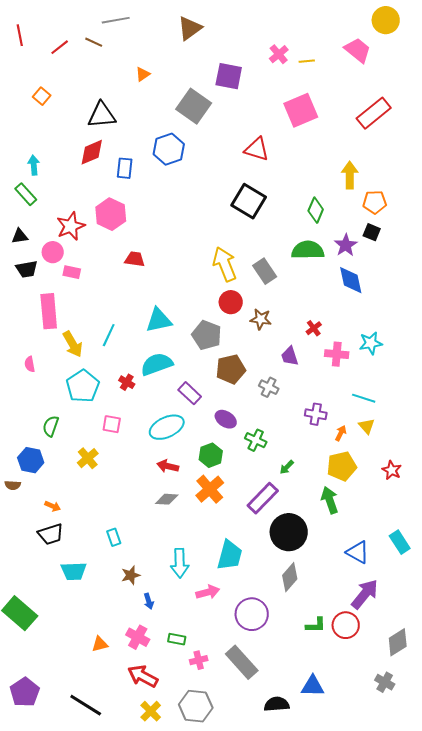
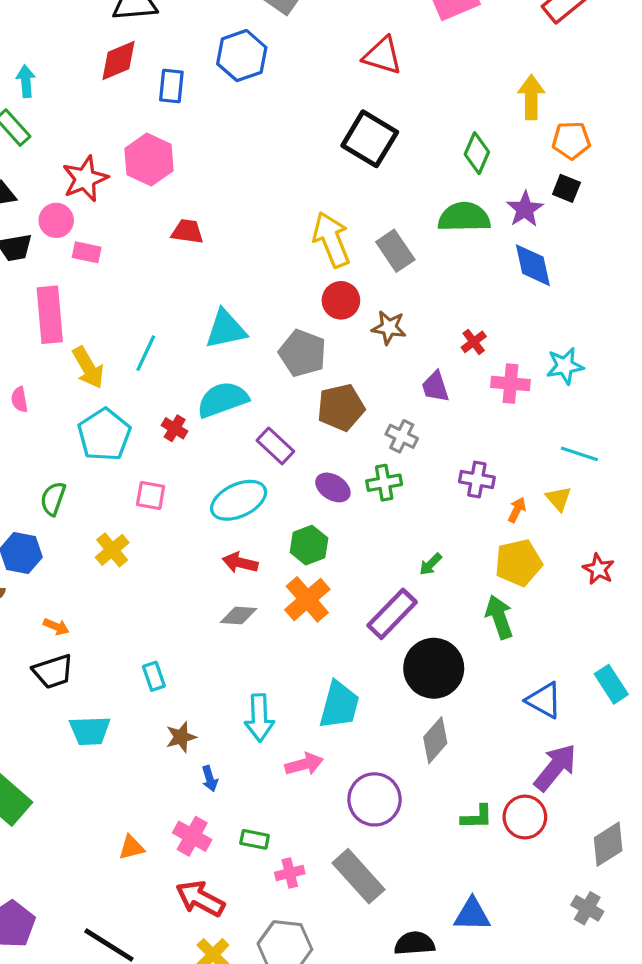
cyan line: (364, 398) -> (579, 454), moved
green cross: (256, 440) -> (384, 483), moved, turned -35

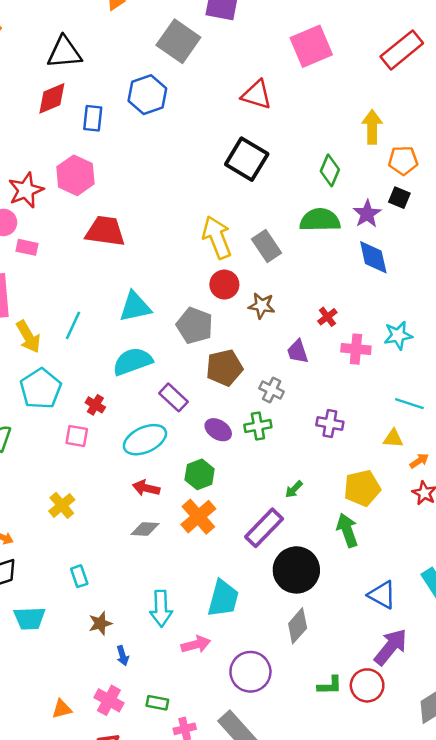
red trapezoid: (187, 232) -> (105, 231), size x1.6
red cross: (175, 428) -> (95, 405), moved
yellow triangle: (558, 499) -> (393, 438), turned -45
orange arrow: (517, 510) -> (419, 461), moved, turned 30
yellow cross: (112, 550) -> (62, 505), moved

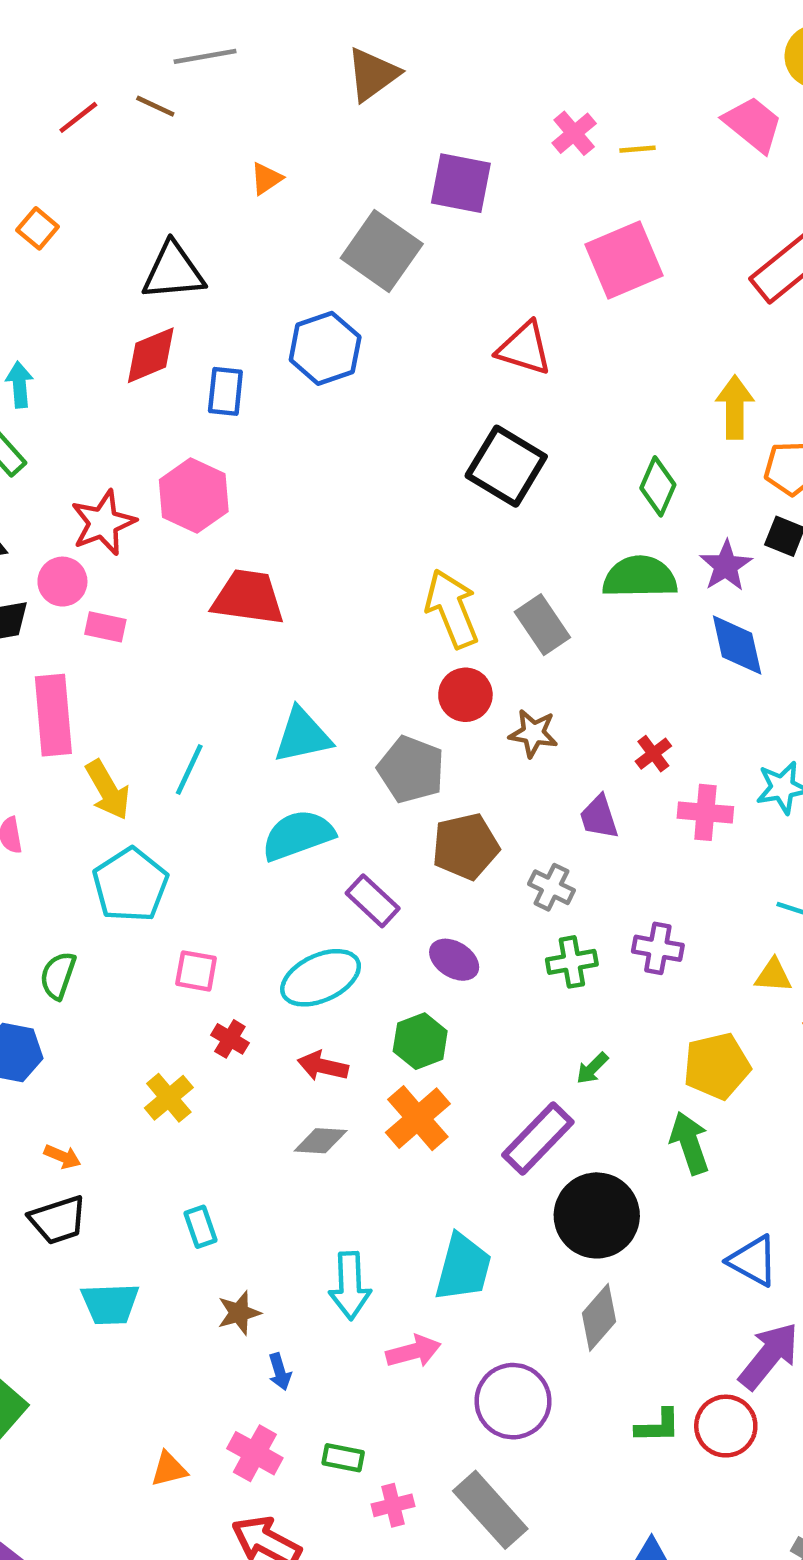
red cross: (95, 405) -> (230, 1039), moved
green cross: (258, 426) -> (572, 962), moved

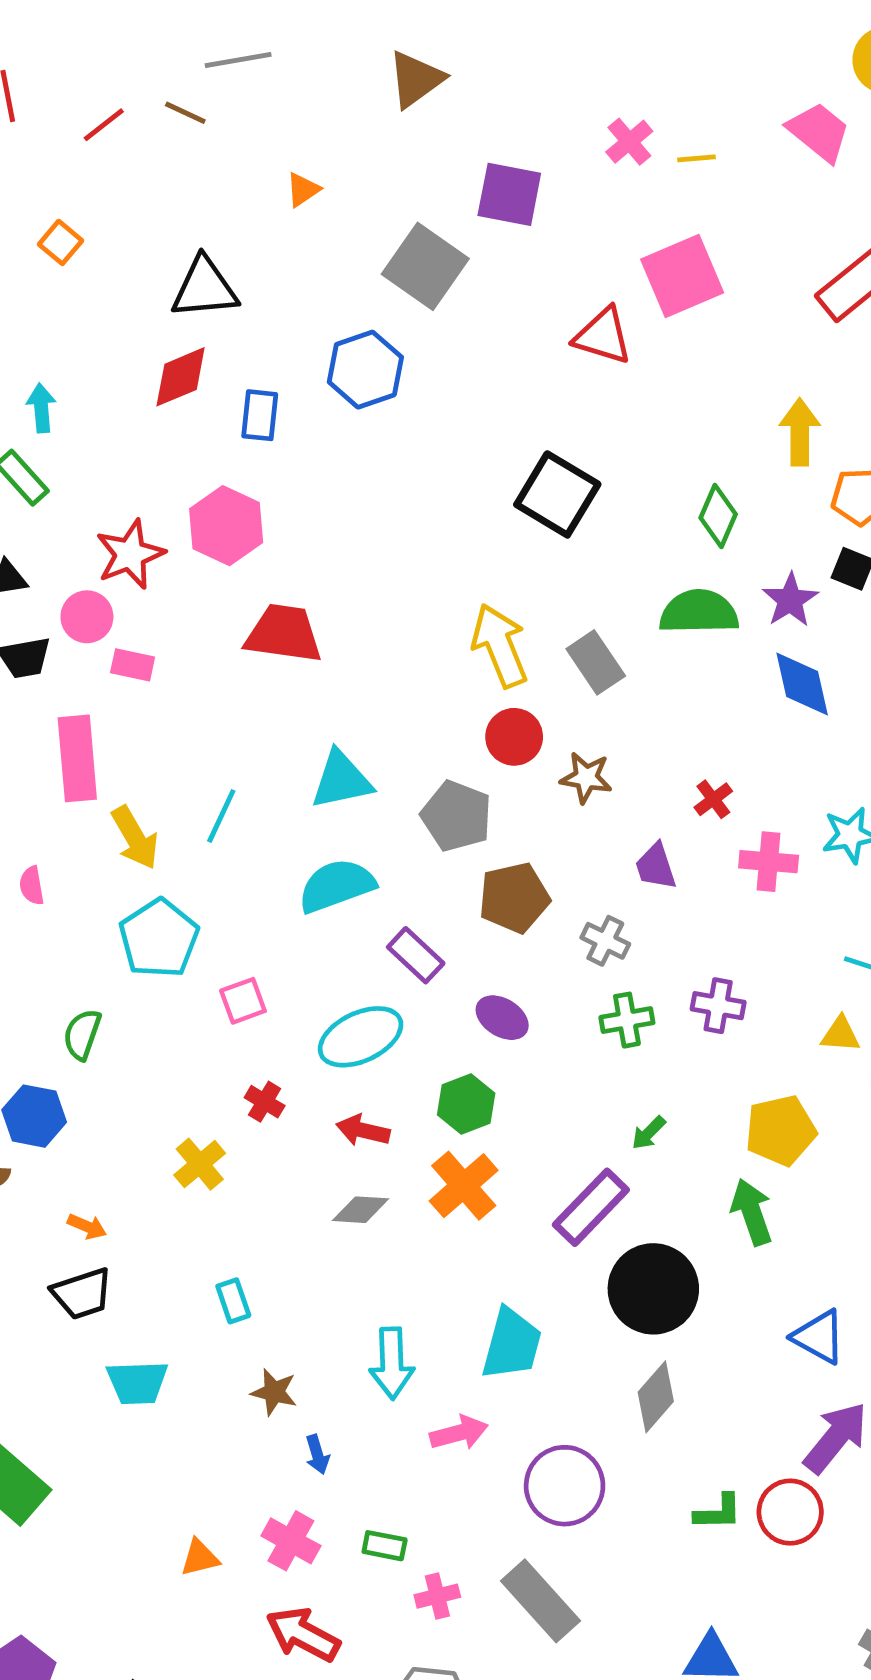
red triangle: (524, 348) -> (603, 336), moved
pink square: (196, 971) -> (243, 1001), moved, turned -30
brown star: (239, 1313) -> (274, 1392), turned 30

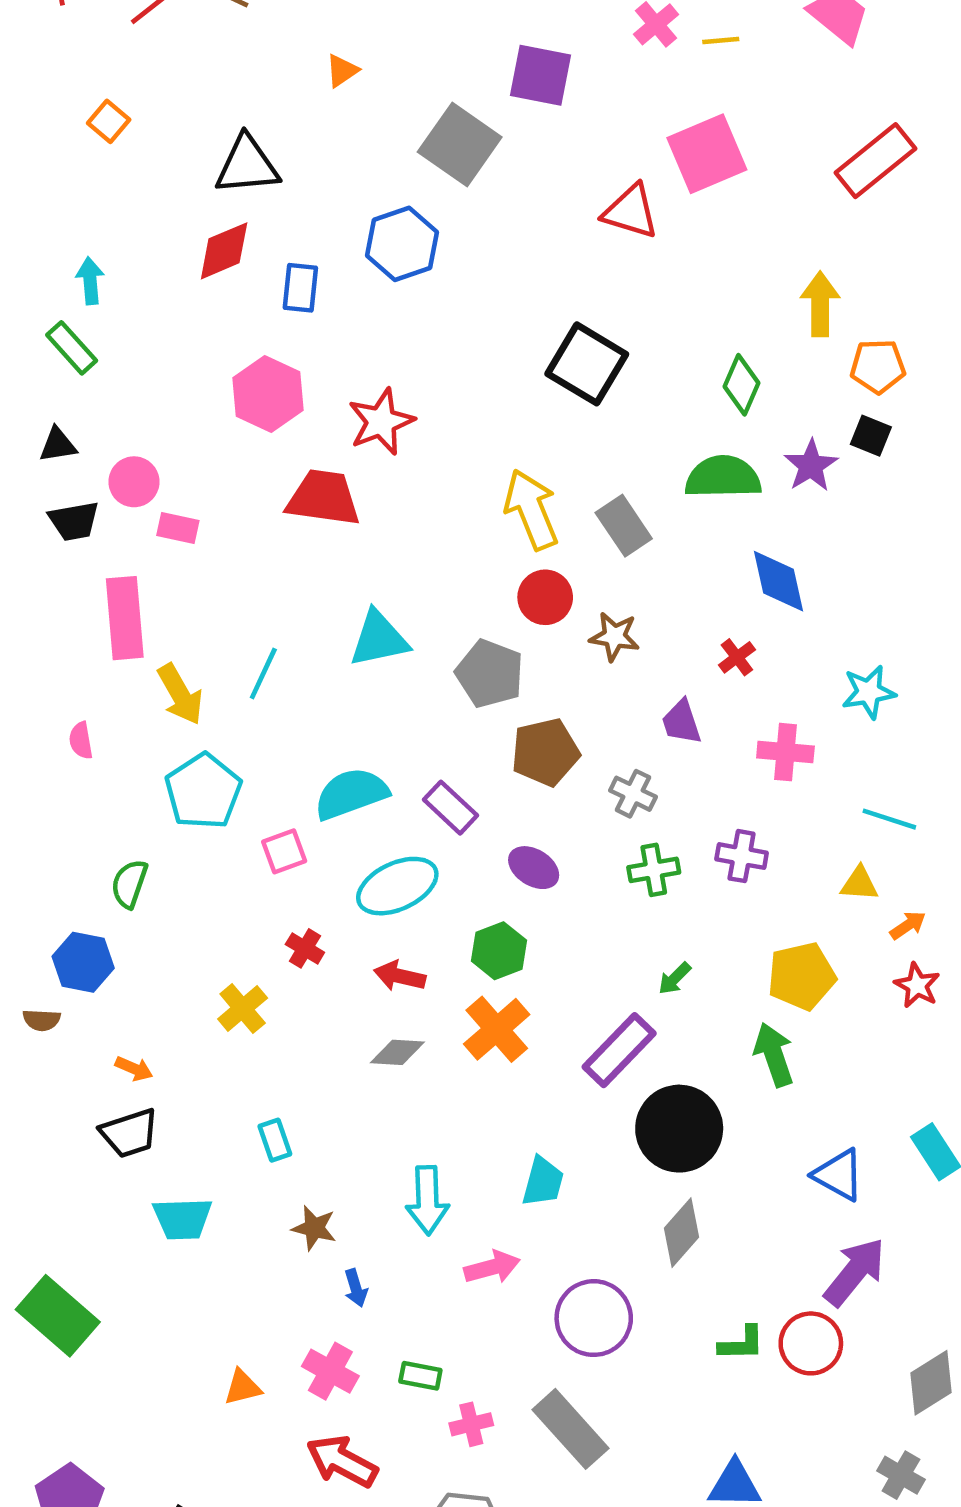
red star: (130, 554) -> (381, 422), moved
blue diamond: (802, 684) -> (779, 581), moved
pink cross: (769, 862) -> (785, 752), moved
cyan semicircle: (337, 886) -> (351, 794), moved
cyan trapezoid: (512, 1344) -> (543, 1182), size x0.7

